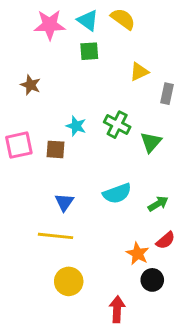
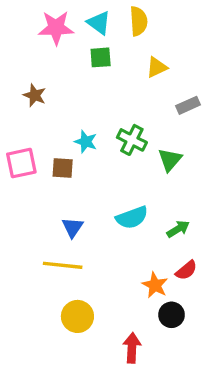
yellow semicircle: (123, 19) -> (139, 21), turned 50
yellow triangle: (139, 72) -> (157, 67), moved
gray rectangle: (167, 94) -> (188, 105), turned 54

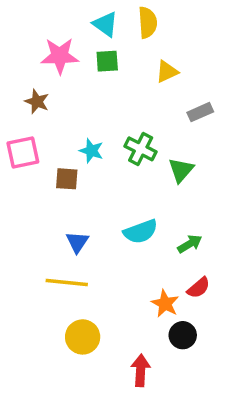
pink star: (56, 28) -> (60, 56), moved
pink square: (21, 163) -> (23, 152), moved

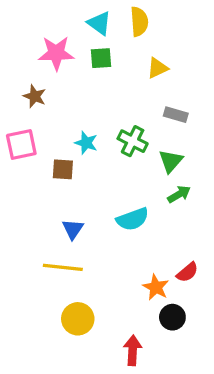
gray rectangle: (200, 112) -> (176, 115), moved, turned 40
green arrow: (190, 244) -> (179, 194), moved

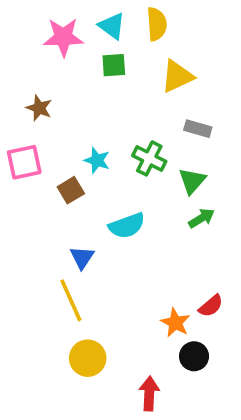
pink star: (56, 53) -> (63, 37), moved
yellow triangle: (157, 68) -> (177, 76), size x1.4
brown square: (63, 169) -> (71, 190), turned -35
cyan semicircle: (133, 219) -> (127, 226), moved
yellow line: (63, 267) -> (71, 300), turned 60

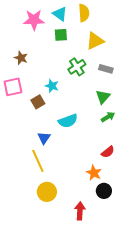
green cross: (149, 158) -> (77, 67), moved, turned 30
red semicircle: (211, 306) -> (108, 152), moved

